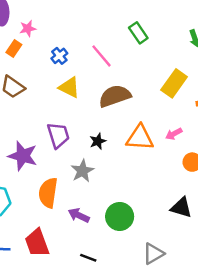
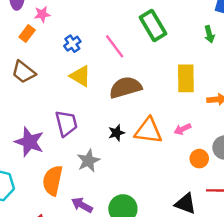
green rectangle: (138, 33) -> (153, 26), size x1.4
yellow rectangle: (174, 83) -> (186, 78), turned -40
black star: (98, 141) -> (116, 133), moved

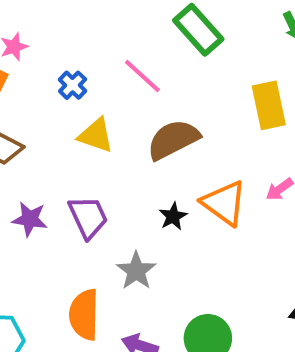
orange triangle: (148, 131) -> (224, 203), turned 40
purple star: (29, 142) -> (30, 219), moved, size x0.7

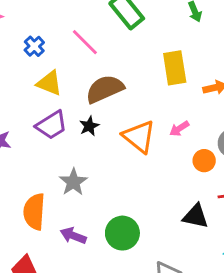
black star: (173, 216) -> (89, 126), moved
purple trapezoid: (88, 217) -> (51, 125), moved, turned 80

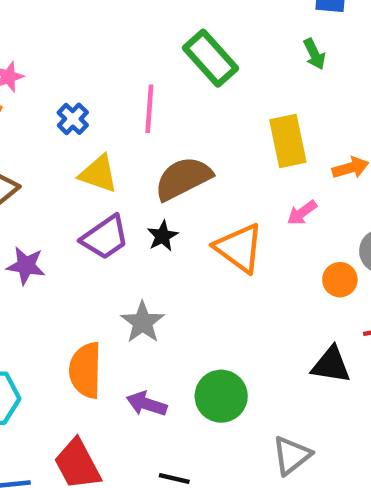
pink line: (85, 42) -> (149, 109), turned 52
pink arrow: (179, 129) -> (302, 213), moved

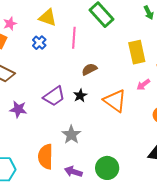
yellow triangle: (98, 174) -> (48, 18), moved
brown semicircle: (183, 178) -> (89, 69), size x0.6

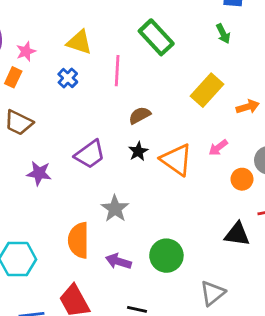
yellow rectangle: (137, 52) -> (207, 90), turned 55
pink arrow: (143, 85) -> (218, 148), moved
black star: (80, 95) -> (138, 151), moved

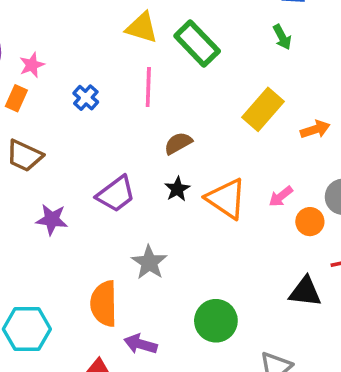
yellow triangle: (79, 42) -> (142, 28), moved
pink arrow: (218, 148) -> (281, 196), moved
purple arrow: (118, 261) -> (141, 344), moved

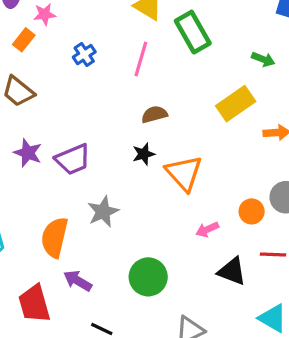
green arrow: (282, 37) -> (263, 59), moved, turned -55
purple trapezoid: (116, 194) -> (73, 159), moved
pink arrow: (281, 196) -> (207, 229), moved

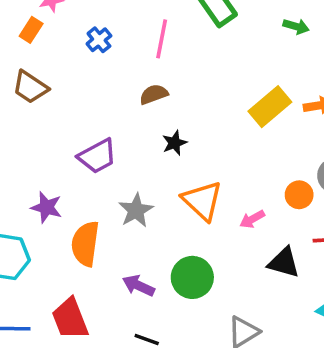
yellow rectangle: (236, 104) -> (270, 107), moved
brown semicircle: (154, 114) -> (154, 94), moved
purple star: (28, 153) -> (46, 207), moved
orange triangle: (184, 173) -> (202, 201), moved
purple arrow: (78, 281) -> (138, 286), moved

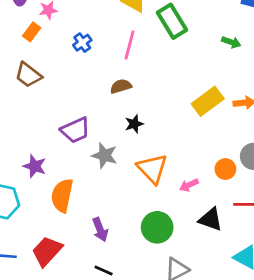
gray star: (136, 210) -> (105, 155), moved, turned -30
green circle: (192, 277) -> (157, 227), moved
purple arrow: (138, 286) -> (100, 230), turned -140
red trapezoid: (70, 319) -> (47, 251), turned 60

